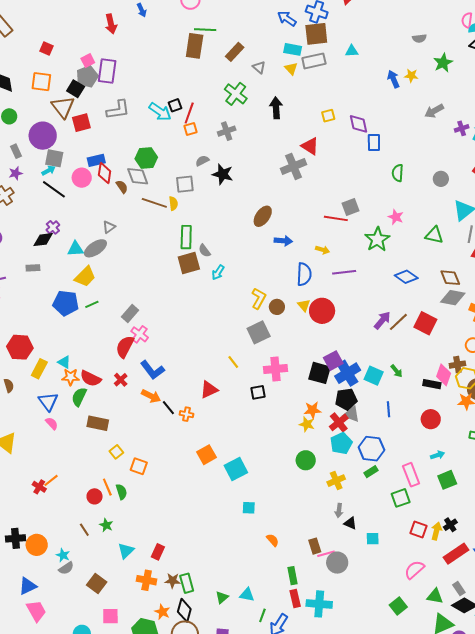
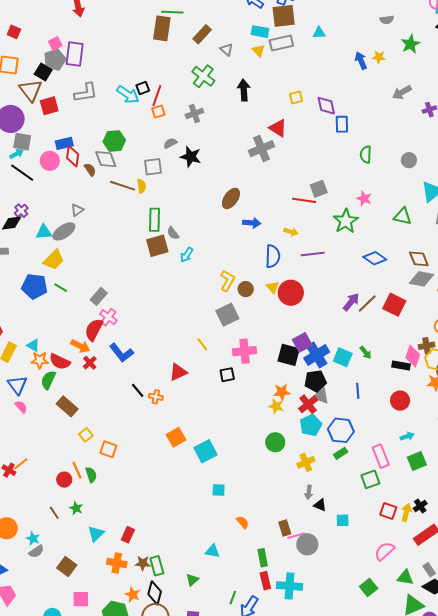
green line: (92, 304) -> (61, 288), turned 56
orange arrow: (151, 396) -> (80, 346), moved
brown rectangle: (98, 423) -> (67, 406), turned 30
cyan triangle: (247, 595) -> (212, 551), moved

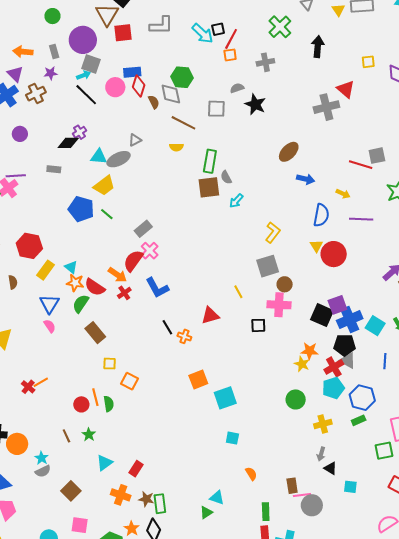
yellow semicircle: (142, 186) -> (176, 147), moved, turned 88
brown circle: (246, 289) -> (285, 284), moved
yellow square: (86, 435) -> (110, 364), turned 32
green triangle: (192, 580) -> (206, 512), moved

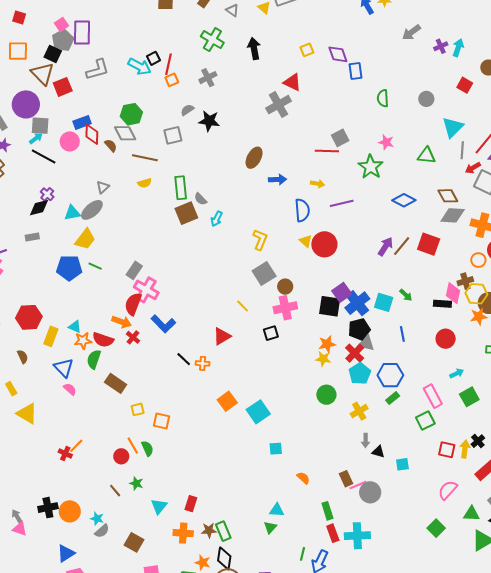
pink cross: (150, 251) -> (146, 290), size x1.4

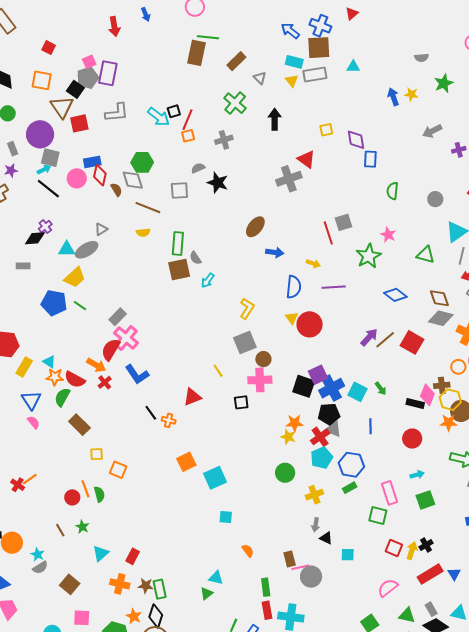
red line: (327, 151) -> (328, 233), turned 60
green square: (425, 421) -> (378, 516), turned 30

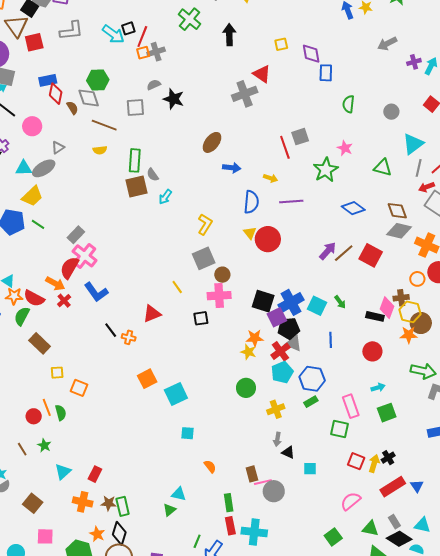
gray cross: (224, 140) -> (156, 52), moved
pink circle: (77, 178) -> (32, 126), moved
purple square: (318, 375) -> (277, 317), moved

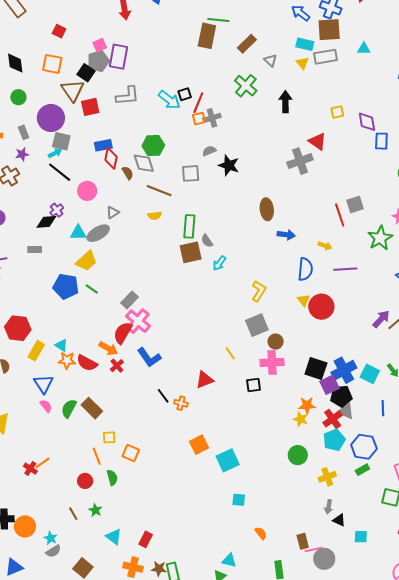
brown ellipse: (212, 142) -> (267, 209), turned -45
green semicircle: (22, 316) -> (69, 408), moved
orange line: (47, 407) -> (97, 456), moved
cyan triangle: (63, 472) -> (114, 537), turned -42

